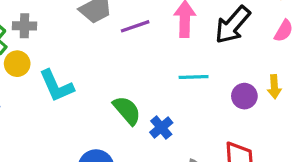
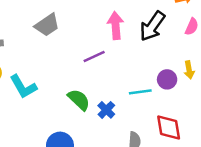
purple line: (135, 26) -> (94, 57), moved
cyan line: (194, 77) -> (140, 92), moved

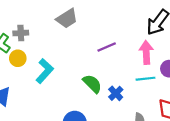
pink arrow: (116, 26) -> (146, 52), moved
cyan L-shape: (23, 87) -> (45, 71), turned -110

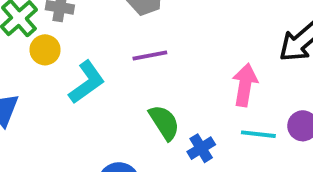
purple line: (107, 47) -> (150, 55), moved
pink arrow: (146, 52) -> (245, 85), moved

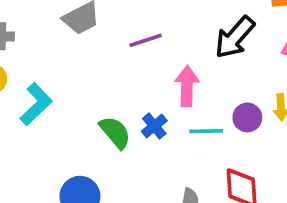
purple line: (150, 55) -> (146, 40), moved
blue cross: (201, 148) -> (154, 126), moved

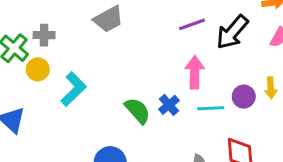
purple line: (146, 40) -> (192, 24), moved

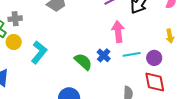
purple circle: (244, 97) -> (154, 58), moved

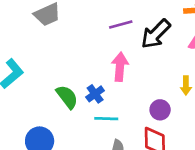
cyan line: (132, 54) -> (106, 119), moved

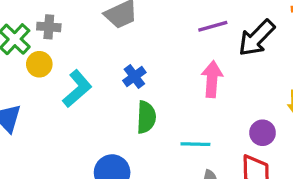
blue cross: (95, 94) -> (134, 77), moved
green semicircle: (67, 97) -> (146, 117), turned 40

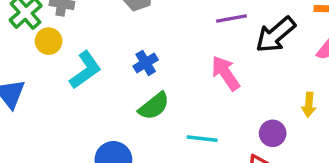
pink arrow: (212, 79) -> (226, 73), turned -44
green semicircle: (146, 117) -> (154, 106), turned 44

